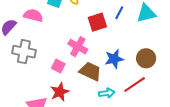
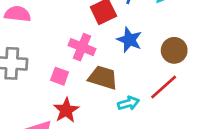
blue star: (114, 59) -> (129, 40), moved, turned -30

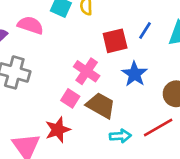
pink square: (60, 76) -> (70, 98), moved

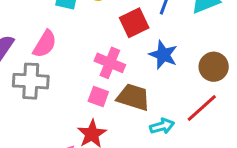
pink semicircle: (30, 25) -> (45, 44), moved, turned 115

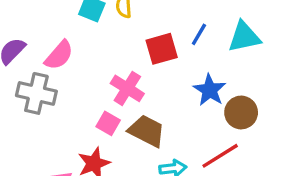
blue star: (163, 55) -> (210, 90), moved

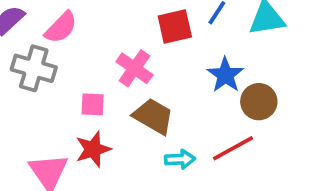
pink square: (108, 123) -> (93, 104), moved, turned -30

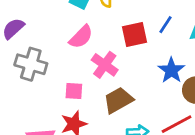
pink semicircle: (61, 27) -> (81, 37), moved
brown trapezoid: (153, 116) -> (118, 100), turned -60

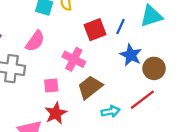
blue line: (166, 25) -> (120, 27), moved
pink semicircle: (81, 37) -> (35, 41), moved

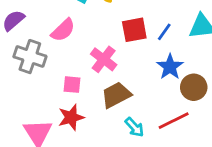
cyan arrow: (111, 111) -> (134, 127), turned 48

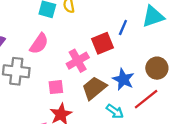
red square: (134, 30) -> (103, 43), moved
pink cross: (104, 59) -> (78, 61), turned 35
blue star: (170, 67) -> (123, 79), moved

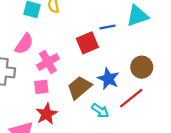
blue line: (123, 27) -> (108, 27), turned 56
pink cross: (78, 61) -> (48, 62), moved

